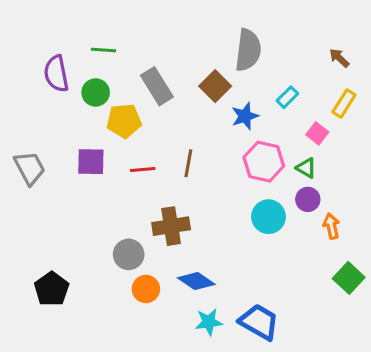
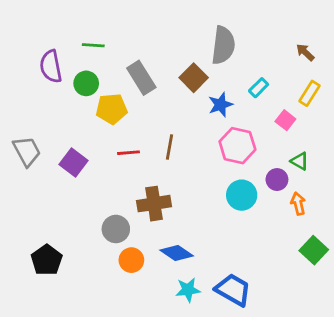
purple square: (91, 162) -> (73, 163), moved, turned 36
green triangle: (306, 168) -> (300, 161), moved

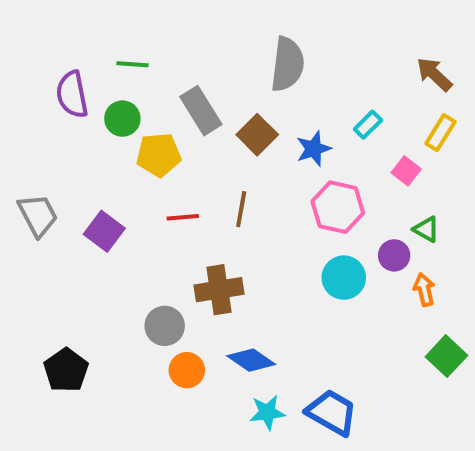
gray semicircle: (223, 45) -> (287, 64), moved
brown arrow: (305, 52) -> (434, 74), size x1.4
brown square: (194, 78) -> (257, 135), moved

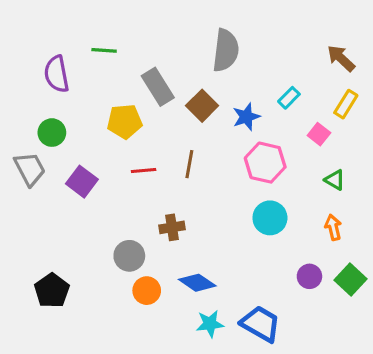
green circle: (122, 119) -> (52, 133), moved
purple circle: (394, 255) -> (309, 276), moved
brown cross: (219, 290) -> (172, 227), size x0.7

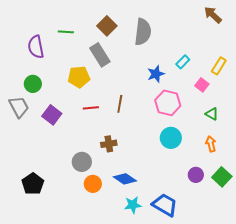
brown arrow: (341, 58) -> (213, 15), moved
brown square: (202, 106) -> (107, 26), moved

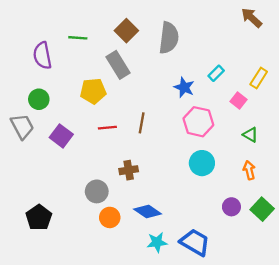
blue star: (156, 74) -> (184, 87), turned -30

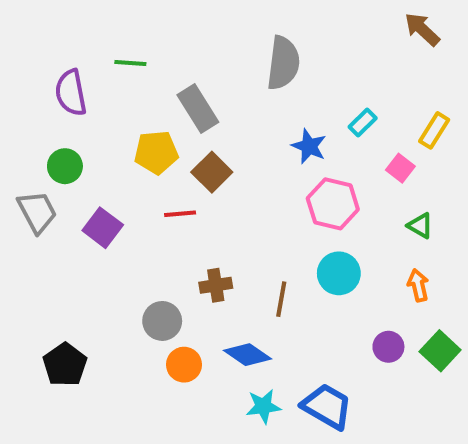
brown square: (126, 31) -> (212, 172), moved
brown line: (142, 123) -> (281, 299), moved

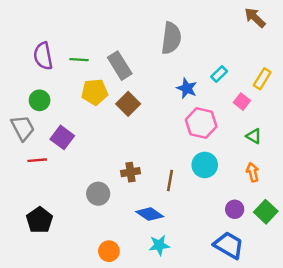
green line: (130, 63) -> (79, 60), moved
red line: (180, 214) -> (37, 160), moved
orange circle: (184, 365) -> (109, 251), moved
blue trapezoid: (327, 406) -> (229, 245), moved

